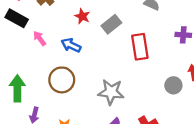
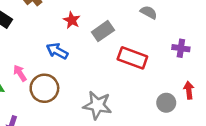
pink arrow: (40, 38) -> (20, 73), moved
red rectangle: (140, 47) -> (132, 58), turned -65

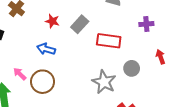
gray circle: (166, 103) -> (132, 68), moved
gray star: (97, 105) -> (104, 82), moved, turned 30

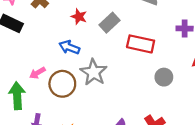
pink arrow: (20, 74) -> (37, 73), turned -80
gray star: (104, 82) -> (94, 72), moved

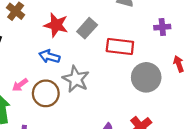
red star: (79, 17) -> (56, 25), size x1.5
gray circle: (164, 77) -> (146, 77), size x1.6

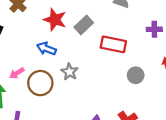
gray circle: (146, 77) -> (136, 75), size x0.6
gray star: (76, 79) -> (69, 72), size x0.7

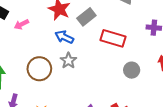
blue arrow: (46, 49) -> (64, 37), moved
pink arrow: (17, 73) -> (21, 24), moved

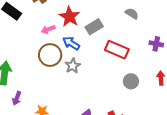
pink arrow: (21, 24) -> (48, 29), moved
brown circle: (39, 69) -> (50, 55), moved

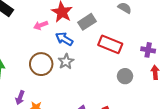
purple cross: (156, 44) -> (148, 50), moved
brown circle: (50, 55) -> (41, 64), moved
purple arrow: (17, 98) -> (20, 98), moved

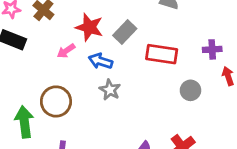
brown circle: (41, 64) -> (56, 101), moved

